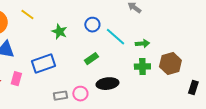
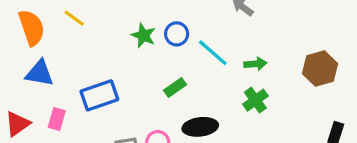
green star: (59, 32) -> (144, 35), moved
brown hexagon: (170, 64) -> (320, 69), moved
green cross: (142, 67) -> (255, 100), turned -35

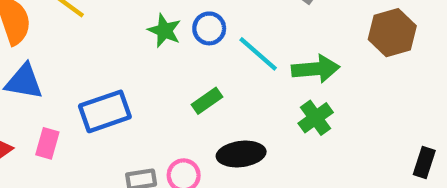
green arrow: (255, 64) -> (316, 69), size x1.5
brown hexagon: (320, 69) -> (392, 33), moved

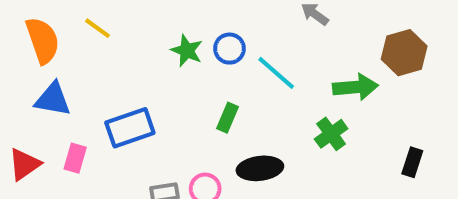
green arrow: (316, 69) -> (355, 87), moved
green rectangle: (207, 101) -> (227, 118), turned -32
black rectangle: (424, 163) -> (412, 162), moved

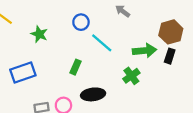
blue circle: (229, 49) -> (81, 22), moved
green star: (187, 51) -> (39, 34), moved
black rectangle: (412, 162) -> (170, 56), moved

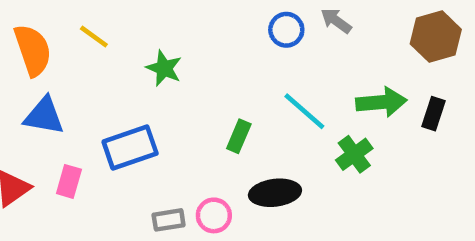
blue circle: (81, 22) -> (286, 30), moved
brown hexagon: (171, 32) -> (436, 37), moved
cyan line: (102, 43) -> (304, 111), moved

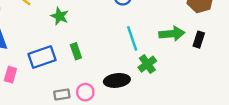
cyan line: (304, 111) -> (132, 38), turned 30
green rectangle: (239, 136) -> (76, 51), moved, turned -42
green cross: (354, 154) -> (147, 64), moved

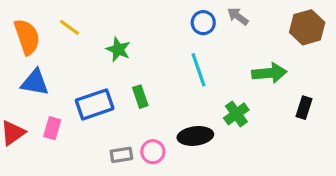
cyan line: (132, 38) -> (199, 70), moved
black rectangle: (199, 40) -> (304, 108), moved

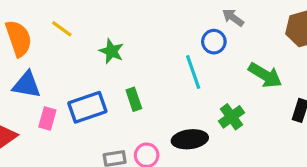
blue circle: (203, 23) -> (214, 42), moved
green arrow: (269, 73) -> (265, 75), turned 36
pink rectangle: (52, 128) -> (47, 118), moved

